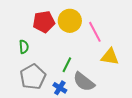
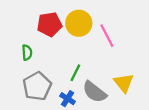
yellow triangle: (110, 57) -> (124, 83), moved, turned 42

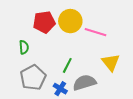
pink line: (107, 36) -> (96, 32), turned -45
yellow triangle: (124, 83) -> (111, 62), moved
gray semicircle: (95, 92) -> (84, 83), turned 125

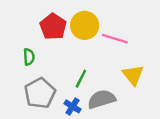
red pentagon: (44, 22) -> (53, 27), turned -30

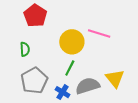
yellow circle: (85, 25) -> (72, 42), moved
red pentagon: (53, 27) -> (35, 16), moved
yellow triangle: (133, 75) -> (115, 78), moved

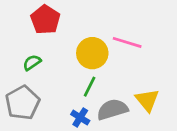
green semicircle: (25, 49) -> (32, 63), turned -120
gray pentagon: (34, 81) -> (23, 103), moved

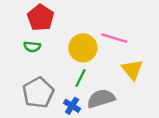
green semicircle: (32, 63) -> (32, 47), moved, turned -140
yellow triangle: (147, 100) -> (132, 70), moved
gray pentagon: (23, 103) -> (38, 93), moved

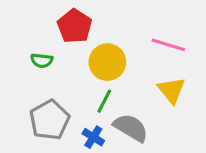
red pentagon: (41, 18) -> (75, 26), moved
pink line: (114, 38) -> (168, 45), moved
gray semicircle: (101, 99) -> (131, 128), turned 48

